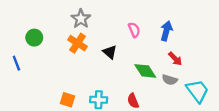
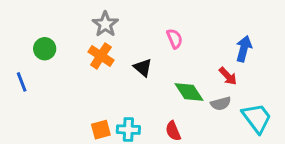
blue arrow: (166, 31) -> (244, 49), moved
gray semicircle: (170, 80) -> (221, 104), turned -32
orange square: (68, 100) -> (101, 130), moved, turned -32

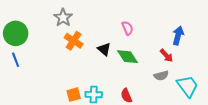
gray star: (105, 24) -> (63, 18), moved
green circle: (45, 49) -> (16, 33), moved, size x1.5
green diamond: (189, 92) -> (127, 57), moved

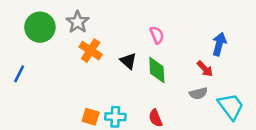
green circle: (16, 33) -> (40, 27), moved
green diamond: (127, 57) -> (157, 70), turned 30
blue line: (16, 60) -> (19, 74), turned 48
orange square: (74, 95) -> (91, 117), turned 32

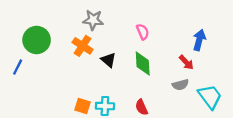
gray star: (78, 22) -> (93, 20), moved, turned -30
green circle: (40, 27) -> (37, 40), moved
black triangle: (128, 61) -> (108, 60), moved

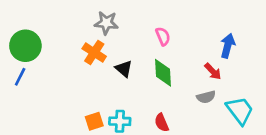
green circle: (37, 40) -> (25, 46), moved
orange square: (83, 106) -> (94, 121), turned -35

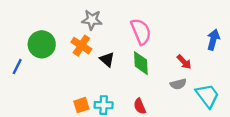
pink semicircle: (163, 36) -> (141, 32), size x1.6
green circle: (25, 46) -> (42, 44), moved
blue arrow: (228, 46) -> (213, 40), moved

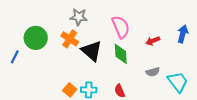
black triangle: (107, 60) -> (92, 51), size x1.6
red arrow: (184, 62) -> (153, 41), moved, turned 112
orange square: (81, 105) -> (70, 90), turned -32

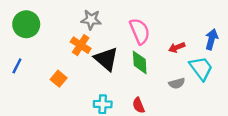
green circle: (36, 38) -> (26, 24), moved
cyan trapezoid: (178, 82) -> (201, 68), moved
orange square: (70, 90) -> (59, 79), moved

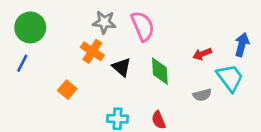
pink semicircle: (140, 31) -> (143, 26), moved
black triangle: (106, 59) -> (122, 67), size x0.7
blue line: (17, 66) -> (22, 63), moved

